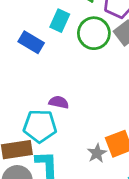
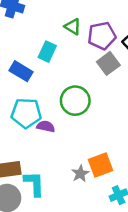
green circle: (94, 33) -> (75, 101), moved
cyan pentagon: (40, 126) -> (26, 113), moved

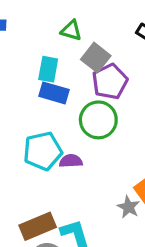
purple pentagon: (102, 36) -> (110, 82), moved
gray square: (108, 63) -> (96, 58), moved
blue rectangle: (21, 71) -> (54, 93), moved

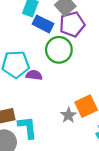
blue rectangle: (54, 93) -> (43, 24), moved

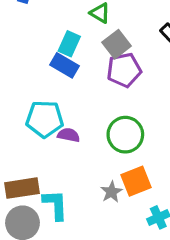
blue rectangle: (43, 24) -> (65, 65), moved
green circle: (59, 50) -> (125, 135), moved

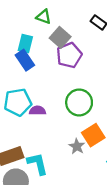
blue rectangle: (65, 65) -> (25, 60), turned 36

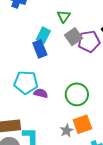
green triangle: (44, 17) -> (64, 16), turned 32
purple pentagon: (69, 55) -> (89, 41), moved

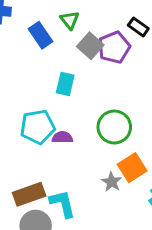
cyan rectangle: (43, 35) -> (65, 84), moved
blue rectangle: (40, 49) -> (40, 35), moved

